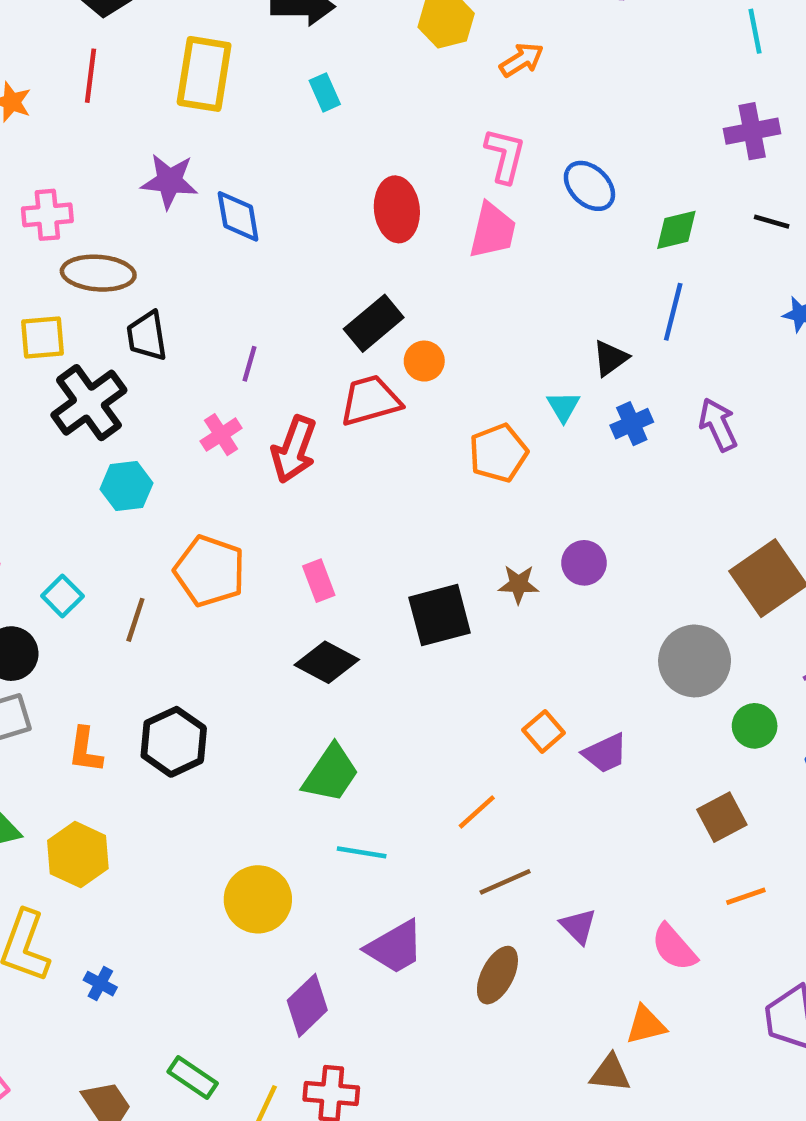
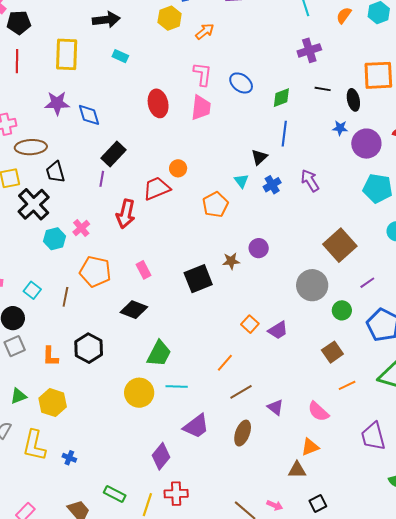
cyan rectangle: (325, 92) -> (120, 56), turned -35
black rectangle: (374, 323) -> (114, 154), moved
pink cross: (221, 435) -> (81, 228), moved
black diamond: (327, 662) -> (134, 310), moved
yellow circle: (258, 899) -> (139, 393), moved

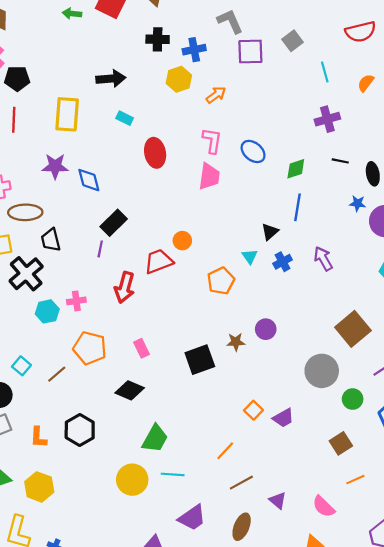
red ellipse: (158, 103) -> (155, 153), moved
pink cross: (81, 228) -> (76, 301), turned 30
brown line: (65, 297) -> (57, 374), turned 36

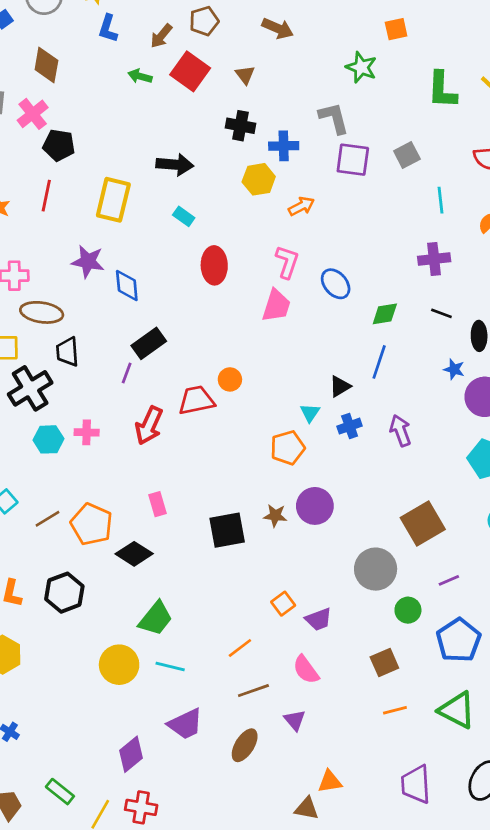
orange pentagon: (221, 281) -> (288, 448), moved
purple circle: (266, 329) -> (315, 506), size x1.4
orange pentagon: (90, 348) -> (92, 524), moved
pink semicircle: (324, 507) -> (306, 670), moved

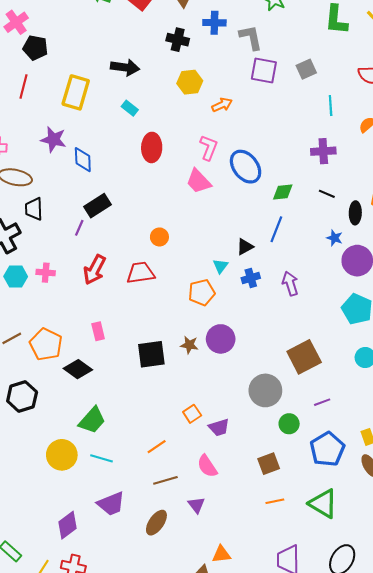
blue cross: (284, 146) -> (214, 23), moved
blue ellipse: (336, 284) -> (246, 167), size x1.4
pink trapezoid: (276, 306) -> (198, 181), turned 116
red trapezoid: (196, 400) -> (141, 273), moved

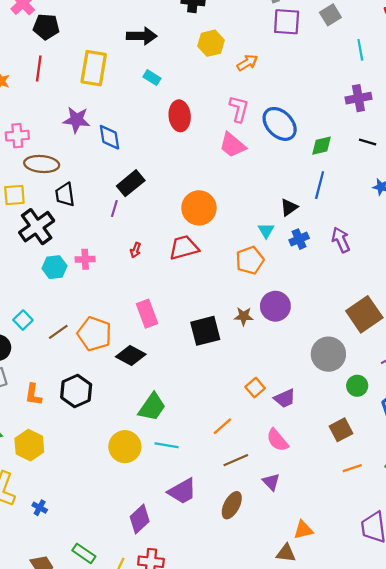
orange circle: (159, 237) -> (199, 208), size x1.8
red arrow: (95, 270) -> (136, 250), size x0.5
pink rectangle: (98, 331) -> (147, 314), size x1.4

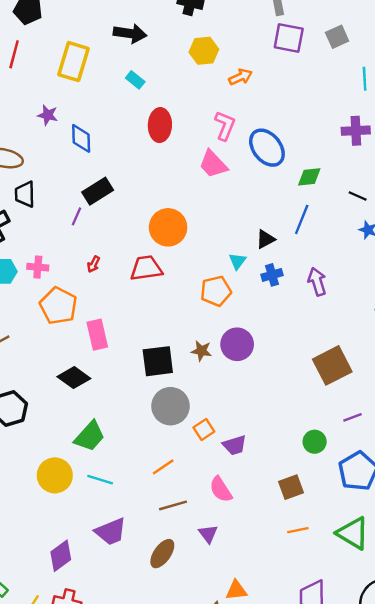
purple star: (76, 120) -> (48, 115), size x0.7
black line: (368, 142) -> (358, 196), moved
orange pentagon: (94, 334) -> (58, 306), moved
gray circle: (328, 354) -> (171, 406), moved

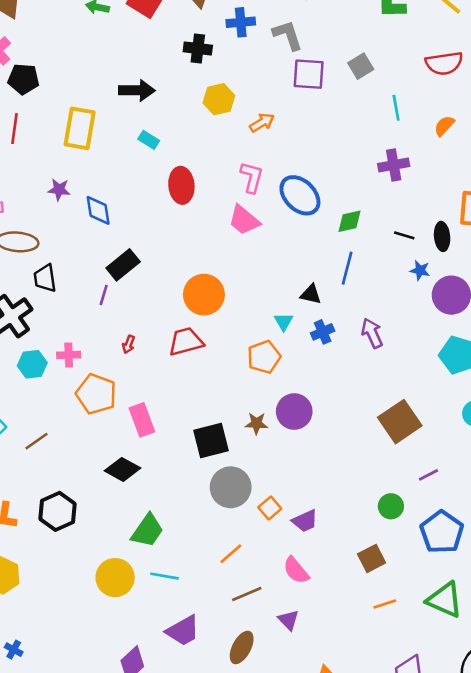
black triangle: (266, 239) -> (311, 294), turned 48

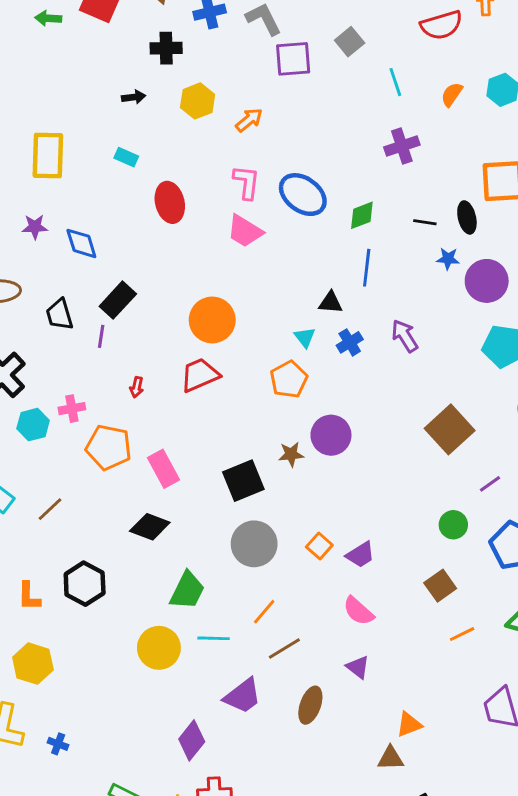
black arrow: (137, 90) -> (134, 97), moved, size x0.6
black trapezoid: (45, 278) -> (60, 315), moved
gray circle: (231, 487) -> (254, 544), moved
orange line: (231, 554) -> (264, 612), moved
brown line: (247, 594) -> (284, 648), moved

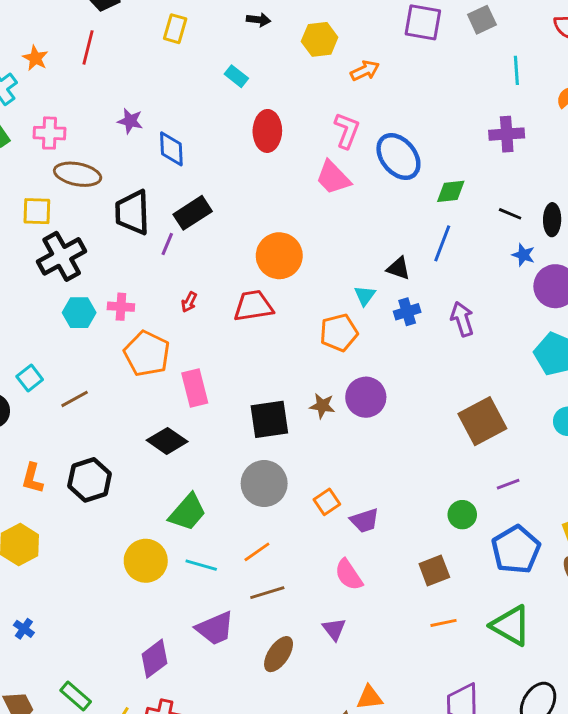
yellow rectangle: (48, 156) -> (175, 29), moved, size x0.6
black trapezoid: (60, 315) -> (132, 212), size x1.4

